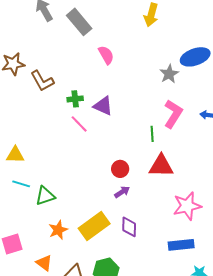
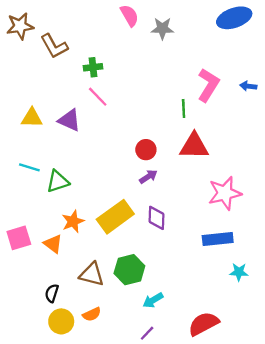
gray star: (169, 74) -> (162, 28), moved, turned 30
purple triangle: (103, 106) -> (69, 120), moved
yellow triangle: (15, 155) -> (32, 118), moved
orange triangle: (44, 263) -> (53, 244), moved

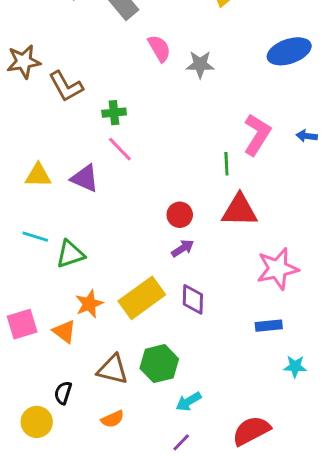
blue rectangle: (218, 239) -> (269, 326), size x0.7
yellow circle: (61, 321) -> (37, 422), moved

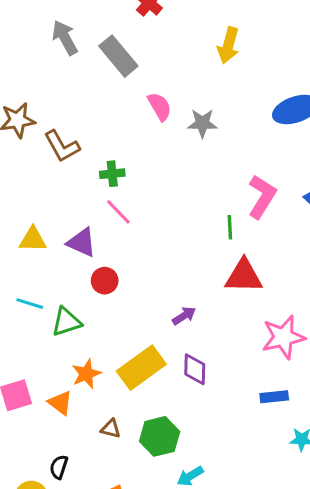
red circle: (180, 215) -> (105, 281), moved
brown triangle: (113, 369) -> (111, 429), moved, size x0.6

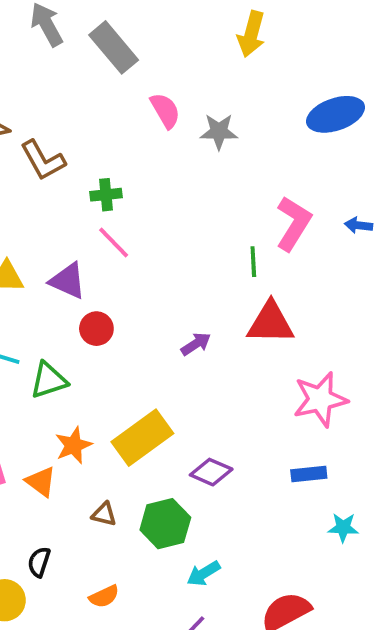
purple arrow: (184, 316) -> (196, 344), moved
purple diamond: (195, 369) -> (211, 472), moved, turned -68

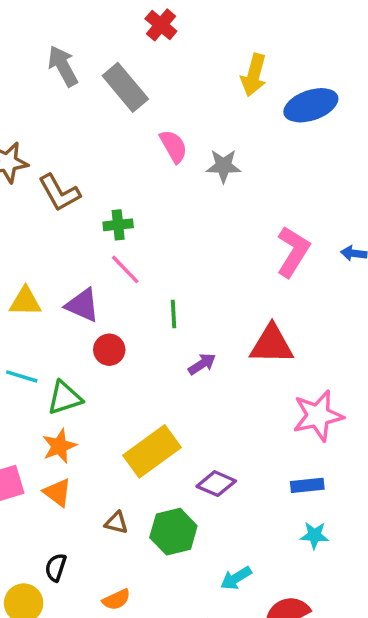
blue ellipse: (336, 114) -> (311, 105), moved
green line: (253, 262) -> (173, 314), moved
orange star: (73, 445) -> (59, 446), moved
cyan star: (343, 528) -> (314, 535), moved
cyan arrow: (204, 573) -> (236, 578), moved

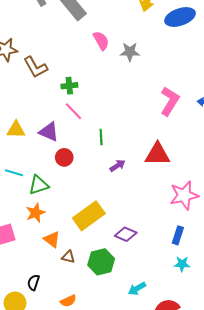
blue rectangle: (307, 485) -> (178, 235), turned -66
orange triangle: (57, 492) -> (52, 239), moved

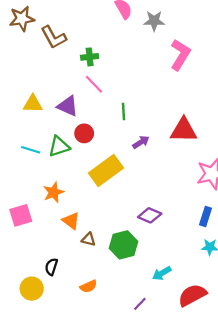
pink L-shape: (170, 101) -> (180, 55), moved
green triangle: (39, 185) -> (59, 146), moved
yellow rectangle: (89, 216) -> (106, 171), moved

